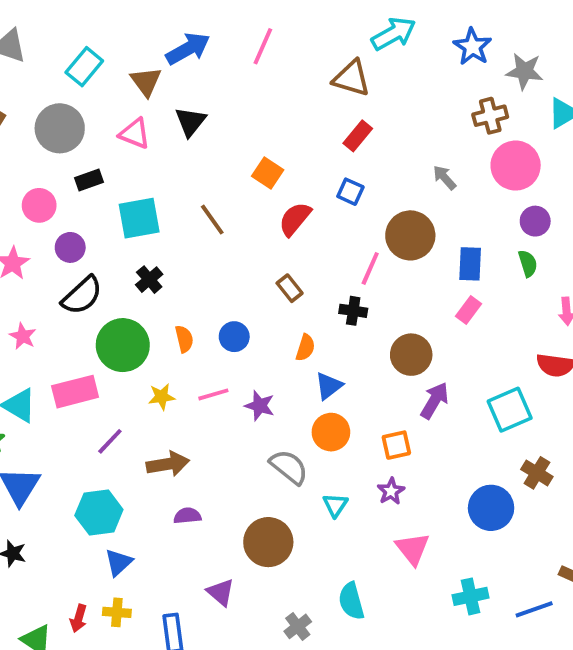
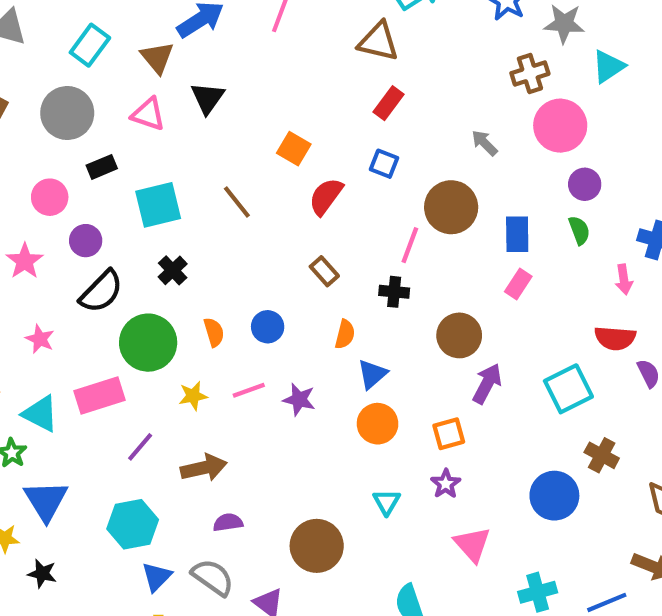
gray semicircle: (289, 467) -> (213, 577), moved

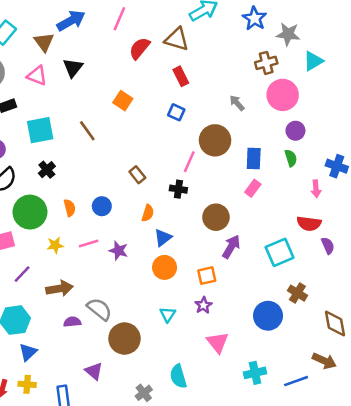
red rectangle: (388, 103) -> (181, 76), turned -66
red semicircle: (326, 196) -> (140, 48), moved
gray semicircle: (213, 577) -> (99, 309), moved

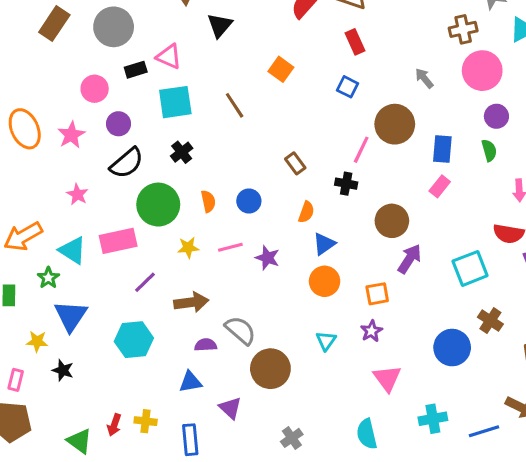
pink triangle: (37, 76) -> (169, 57), moved
blue triangle: (28, 352) -> (190, 382), moved, turned 30
cyan semicircle: (178, 376) -> (367, 434), moved

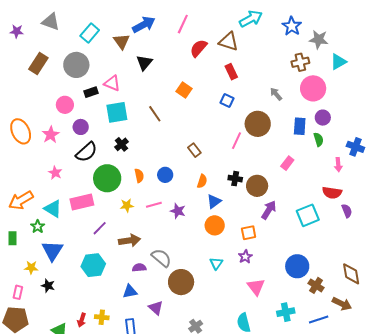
blue rectangle: (442, 149) -> (300, 126), moved
black cross: (346, 184) -> (235, 179), moved
brown cross: (490, 321) -> (316, 285), moved

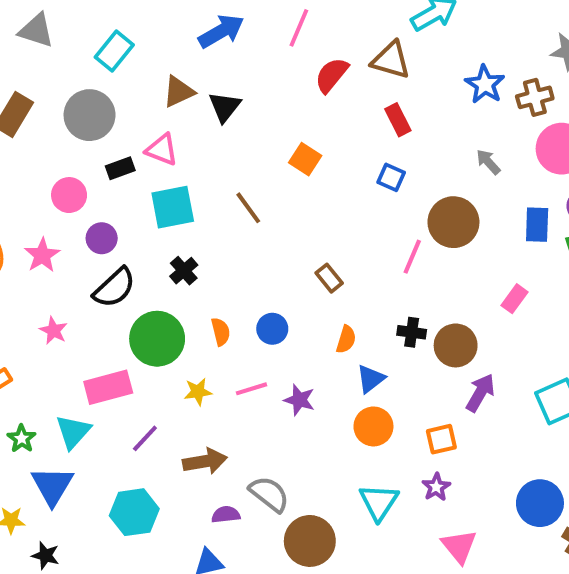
blue star: (292, 26) -> (485, 84), moved
brown triangle: (122, 41) -> (179, 92), moved, turned 42
cyan triangle: (53, 209) -> (73, 432), moved, turned 42
cyan triangle: (216, 263) -> (379, 502), size x1.5

